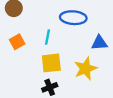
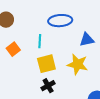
yellow star: (85, 69) -> (78, 64), turned -30

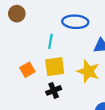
orange square: (13, 49) -> (27, 70), moved

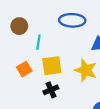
brown circle: (17, 14) -> (19, 26), moved
cyan line: (50, 41) -> (38, 42), moved

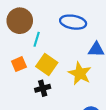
brown circle: (19, 26) -> (20, 21), size x1.5
yellow square: (52, 66) -> (47, 64), turned 35

